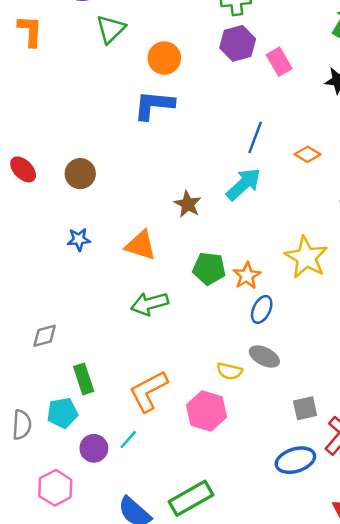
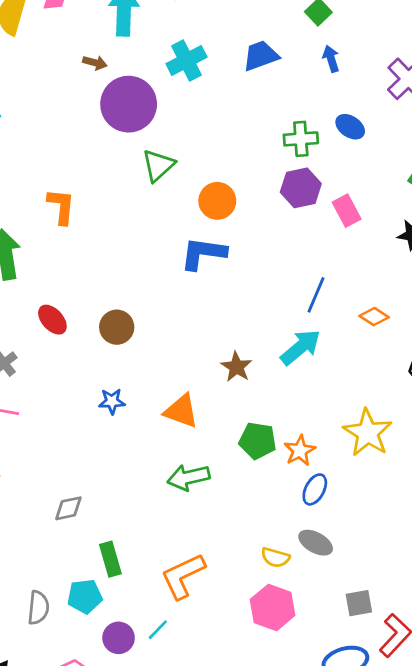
orange L-shape: (30, 31) -> (61, 206), moved
pink hexagon: (206, 411) -> (273, 607), moved

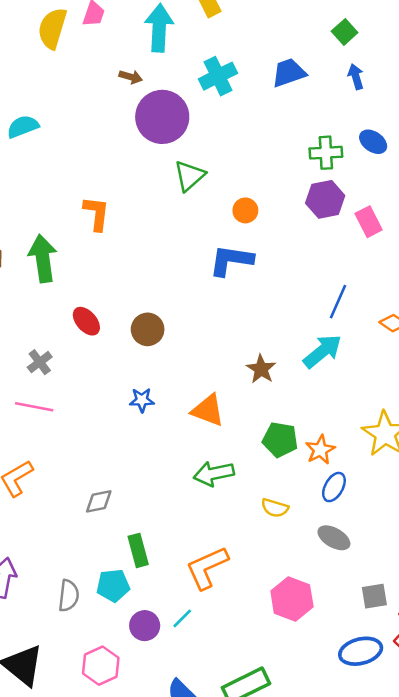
orange circle: (217, 201) -> (245, 210), size x0.7
yellow semicircle: (275, 557) -> (275, 508), moved

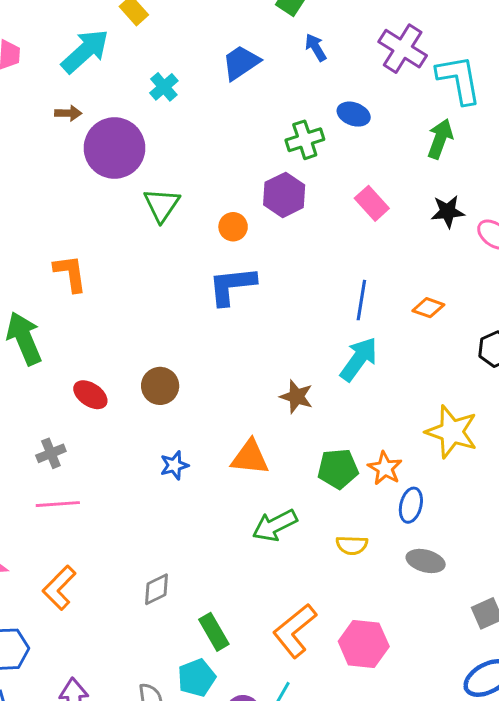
cyan arrow: (159, 28) -> (85, 51), turned 60
cyan cross: (218, 76) -> (164, 87), size x0.7
purple hexagon: (325, 199) -> (284, 195), moved
gray cross: (40, 362) -> (51, 453), turned 30
pink hexagon: (292, 599) -> (364, 644), moved

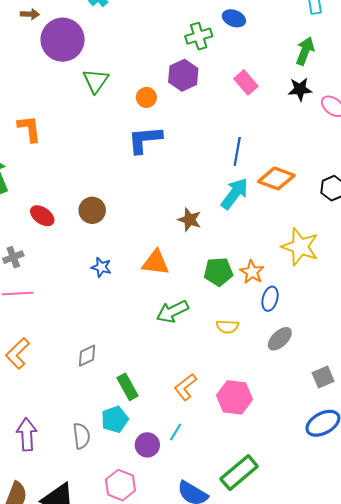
green arrow: (440, 139) -> (305, 51), moved
orange diamond: (428, 308) -> (276, 178), moved, size x1.6
blue star: (174, 465) -> (101, 267), turned 30
gray ellipse: (426, 561) -> (280, 339), turned -60
orange L-shape: (295, 631) -> (185, 387), size x0.7

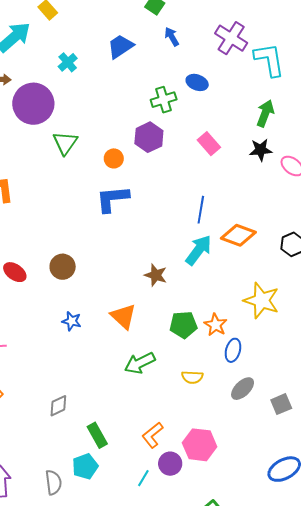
orange triangle: (156, 263) -> (123, 316), turned 36
gray square: (323, 377) -> (281, 404), moved
purple circle: (147, 445) -> (170, 464), moved

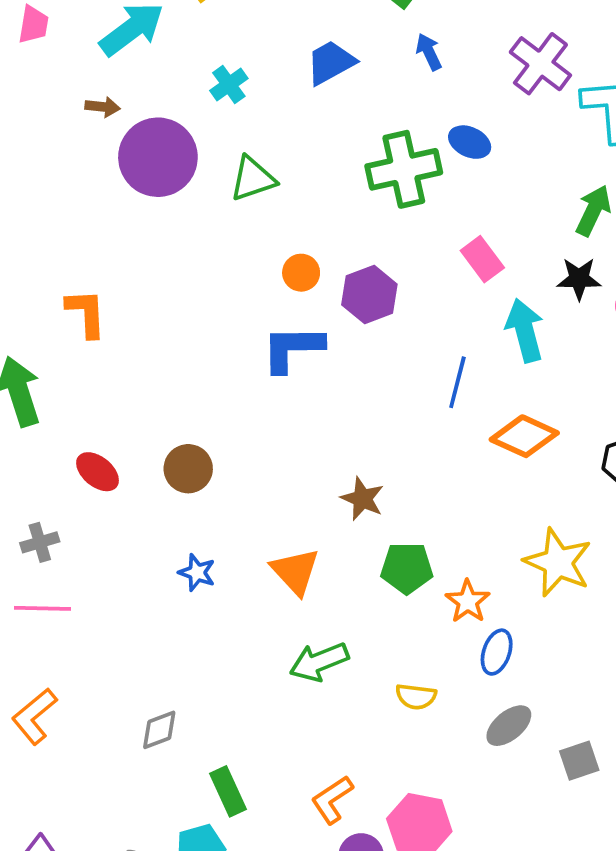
green cross: (164, 100) -> (404, 169), size x1.5
purple hexagon: (149, 137) -> (369, 294), moved
green triangle: (65, 143) -> (253, 179), moved, turned 32
cyan arrow: (199, 250) -> (525, 330), moved, turned -56
green pentagon: (183, 325) -> (407, 568), moved

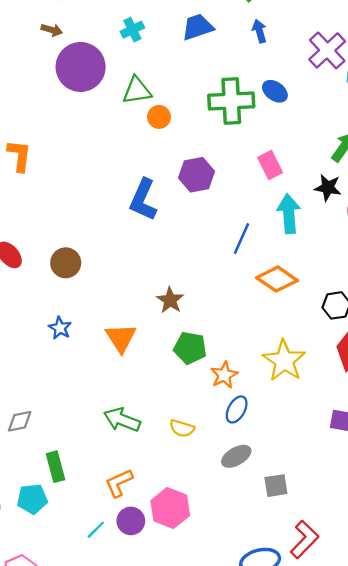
orange circle: (301, 273) -> (159, 117), moved
blue L-shape: (293, 348) -> (143, 200), turned -75
green arrow: (319, 662) -> (122, 420), moved, turned 33

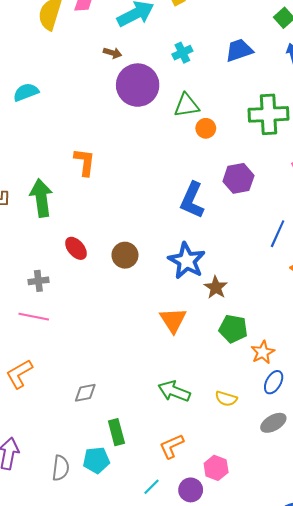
blue star: (60, 328) -> (187, 261), moved, size x1.8
pink hexagon: (170, 508) -> (216, 468), size x0.7
purple circle: (131, 521) -> (191, 490), moved

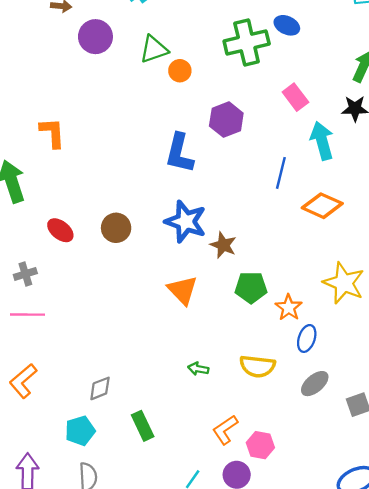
purple circle: (138, 85) -> (95, 37), size x0.7
green arrow: (174, 391) -> (198, 369), size x0.6
yellow semicircle: (226, 399) -> (257, 366), size x1.4
orange L-shape: (172, 446) -> (225, 430), moved
cyan pentagon: (96, 460) -> (80, 431), moved

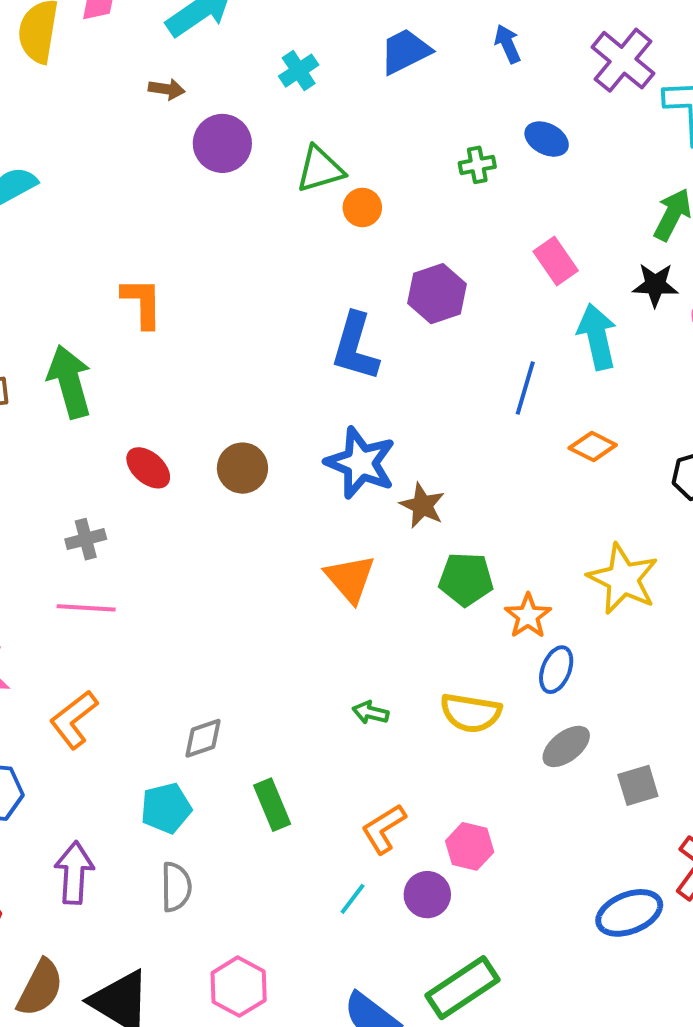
green cross: (247, 42) -> (477, 165), size x0.5
orange diamond: (322, 206) -> (593, 447), size x0.7
orange L-shape: (225, 430) -> (384, 829), moved

